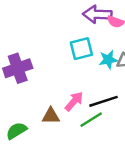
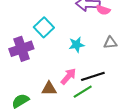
cyan square: (81, 49) -> (44, 27), moved, turned -30
cyan star: (108, 60) -> (77, 45), moved

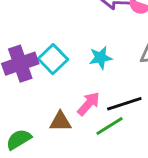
cyan square: (44, 27) -> (53, 59), moved

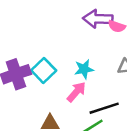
pink arrow: (89, 104) -> (76, 92), moved

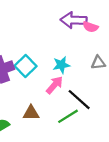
black line: (104, 108) -> (79, 100), turned 60

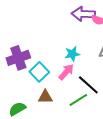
cyan square: (26, 66) -> (39, 72), moved

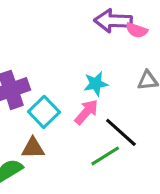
brown triangle: (45, 97) -> (33, 148), moved

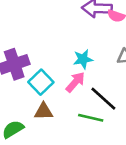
brown triangle: (33, 148) -> (44, 111), moved
green line: (105, 156) -> (91, 118), turned 45

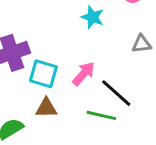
cyan star: (83, 59) -> (92, 17), moved, turned 30
cyan square: (41, 82) -> (43, 74), turned -30

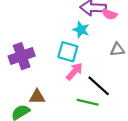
cyan square: (43, 74) -> (68, 52), moved
brown triangle: (46, 108) -> (37, 97), moved

